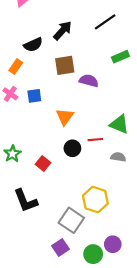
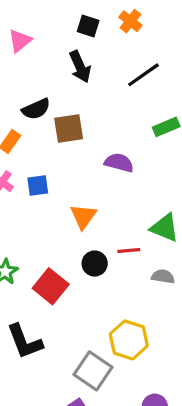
black arrow: (63, 31) -> (80, 67), moved, turned 114
brown square: (65, 65) -> (69, 129), moved
red square: (43, 164) -> (51, 286), size x1.5

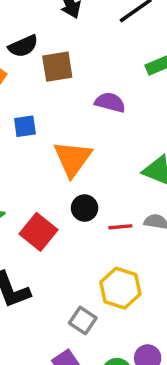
orange triangle: (83, 216) -> (73, 159), size x1.4
red line: (129, 250) -> (120, 227), moved
gray square: (93, 371) -> (83, 320), size x0.7

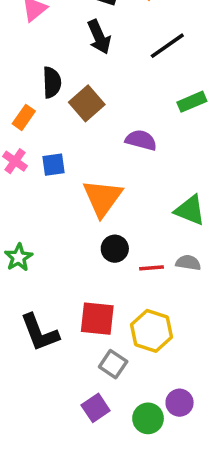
black semicircle: (23, 46) -> (52, 82), turned -68
brown square: (57, 67) -> (87, 103), turned -32
red square: (39, 232) -> (97, 319), moved, turned -33

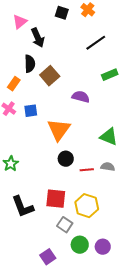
black arrow: (99, 37) -> (38, 38), moved
purple square: (96, 408) -> (48, 257), moved
green circle: (148, 418) -> (80, 245), moved

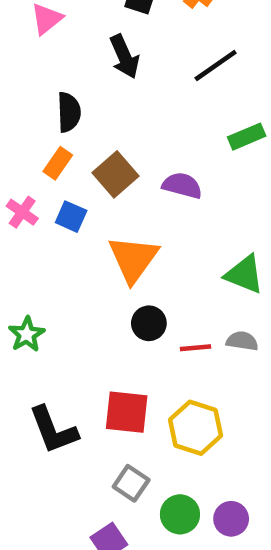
black arrow: (38, 38) -> (124, 57), moved
brown square: (50, 76) -> (116, 174), moved
orange rectangle: (14, 84) -> (58, 163), moved
blue square: (31, 111) -> (71, 217), turned 32
gray square: (65, 225) -> (131, 483), moved

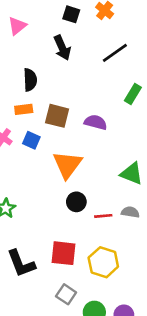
green rectangle: (247, 137) -> (133, 94), turned -36
orange rectangle: (58, 163) -> (24, 109), turned 48
brown square: (116, 174) -> (57, 116), turned -35

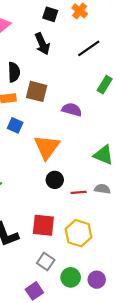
brown square: (57, 116) -> (37, 91), moved

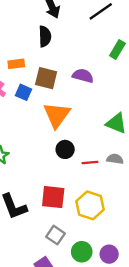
black semicircle: (14, 72) -> (45, 36), moved
brown square: (37, 91) -> (46, 78), moved

